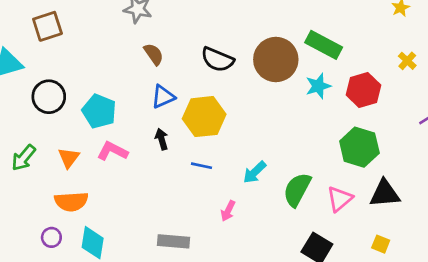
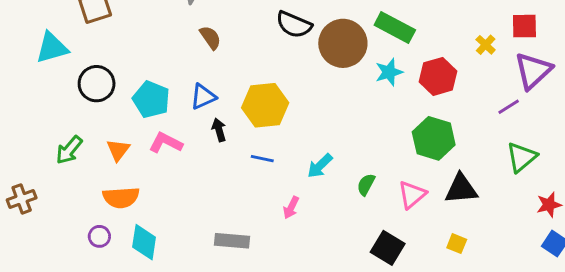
black semicircle: (217, 59) -> (294, 25), moved
blue triangle: (163, 97) -> (203, 97), moved
green semicircle: (297, 190) -> (366, 185), size x0.6

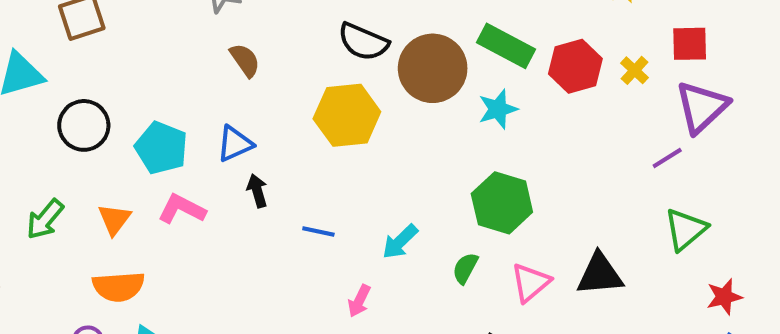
red hexagon: (438, 76) -> (575, 66), moved
yellow hexagon: (265, 105) -> (347, 115), moved
green hexagon: (434, 138) -> (502, 203), moved

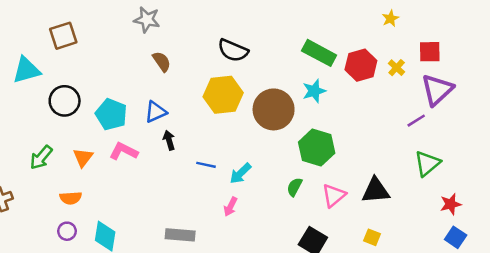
brown circle: (433, 68) -> (274, 109), moved
cyan arrow: (400, 242) -> (240, 173), moved
orange semicircle: (118, 287) -> (71, 198), moved, size x0.7

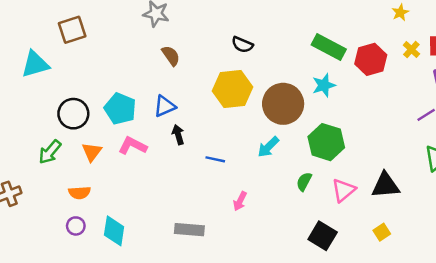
black semicircle: (233, 50) -> (242, 45), size x0.7
yellow cross: (397, 68) -> (411, 50), moved
black circle: (65, 101) -> (73, 114), moved
cyan arrow: (240, 173) -> (268, 147), moved
yellow square: (372, 237) -> (382, 232), turned 35

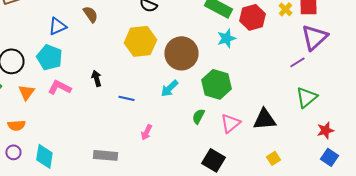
cyan star: (324, 85) -> (226, 38), moved
blue triangle: (165, 106) -> (57, 26), moved
yellow square: (382, 232) -> (273, 158), moved

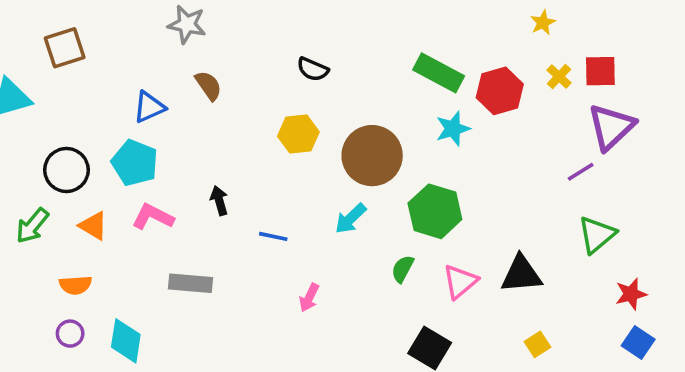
yellow hexagon: (140, 41) -> (298, 134), size x0.7
orange triangle: (26, 92) -> (93, 226), turned -36
gray rectangle: (105, 155) -> (191, 283), moved

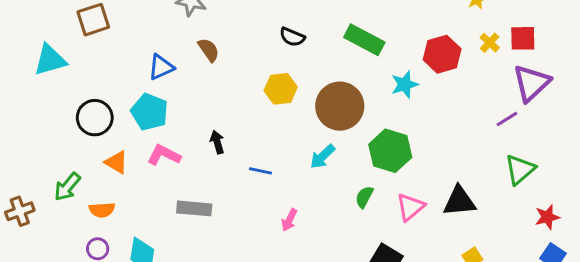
green rectangle: (439, 73) -> (364, 40), moved
green arrow: (32, 226) -> (67, 187), moved

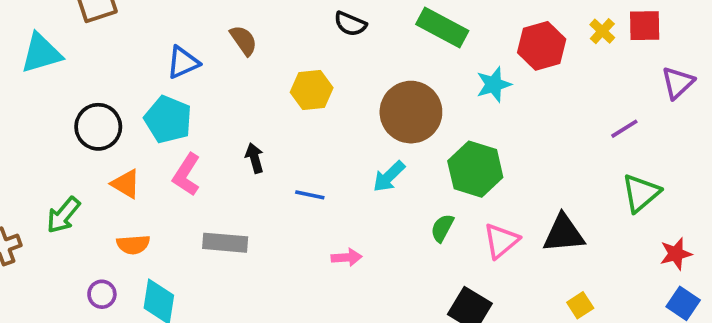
purple triangle: (531, 83) -> (678, 83), moved, size x0.7
yellow hexagon: (281, 89) -> (312, 90), moved
pink L-shape: (164, 155) -> (187, 175), turned -84
orange semicircle: (102, 210) -> (133, 245), moved
pink arrow: (289, 220) -> (347, 257), turned -120

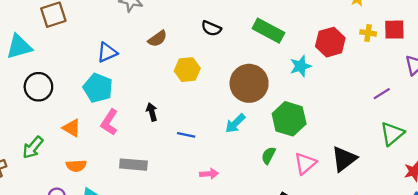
yellow cross: (602, 31) -> (368, 33), turned -35
brown semicircle: (244, 40) -> (157, 39), moved, turned 90
black circle: (98, 127) -> (38, 87), moved
black triangle: (564, 233) -> (344, 159), turned -32

